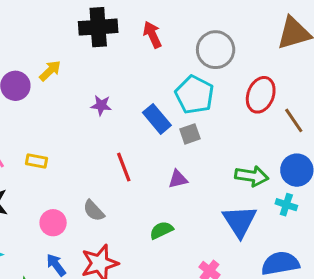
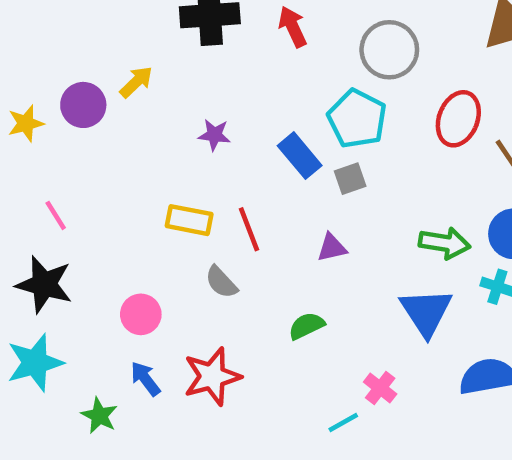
yellow rectangle: (36, 161) -> (189, 220), moved, size x1.4
gray semicircle: (94, 211) -> (221, 282), moved

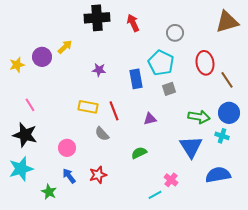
gray circle: (389, 50) -> (175, 33), size x0.7
red ellipse: (458, 119) -> (205, 63), turned -30
blue rectangle: (300, 156) -> (136, 79), turned 30
gray square: (350, 179) -> (169, 89), moved
red star: (212, 376) -> (98, 175), size x0.7

